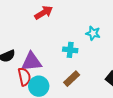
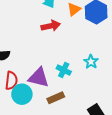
purple triangle: (31, 62) -> (39, 78), moved

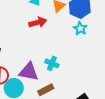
cyan star: (91, 62) -> (80, 29), moved

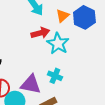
cyan star: (80, 29) -> (58, 44), moved, size x1.5

